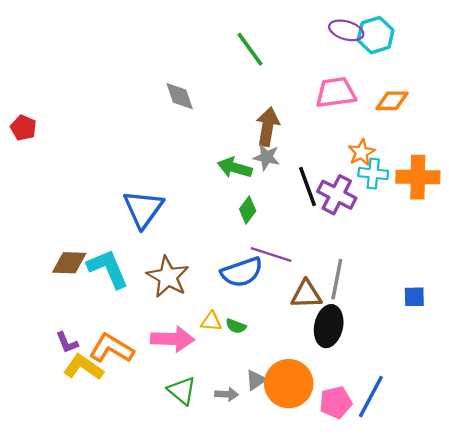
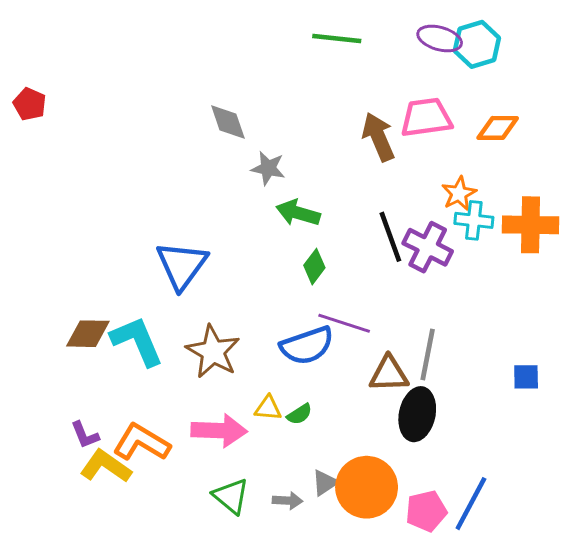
green line: (250, 49) -> (337, 39), moved, turned -48
brown arrow: (268, 127) -> (378, 137), moved, turned -33
red pentagon: (23, 128) -> (30, 104), moved
gray star: (266, 157) -> (268, 168), moved
green semicircle: (236, 326) -> (299, 414), turned -54

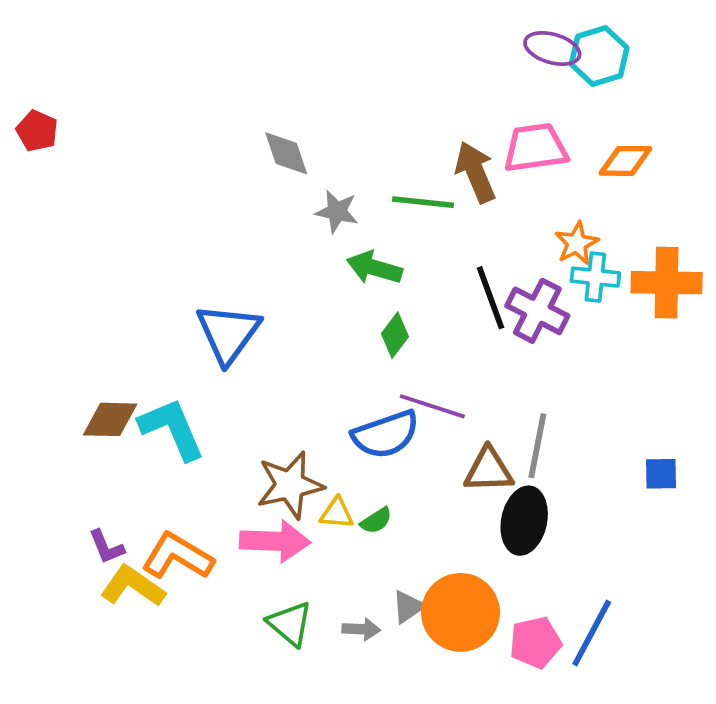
green line: (337, 39) -> (423, 202), moved
brown star: (213, 352) -> (290, 485), moved, turned 30

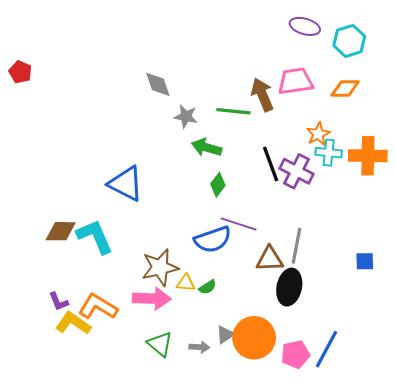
cyan hexagon: (599, 56) -> (349, 41), moved
blue triangle: (228, 333) -> (126, 184), turned -39

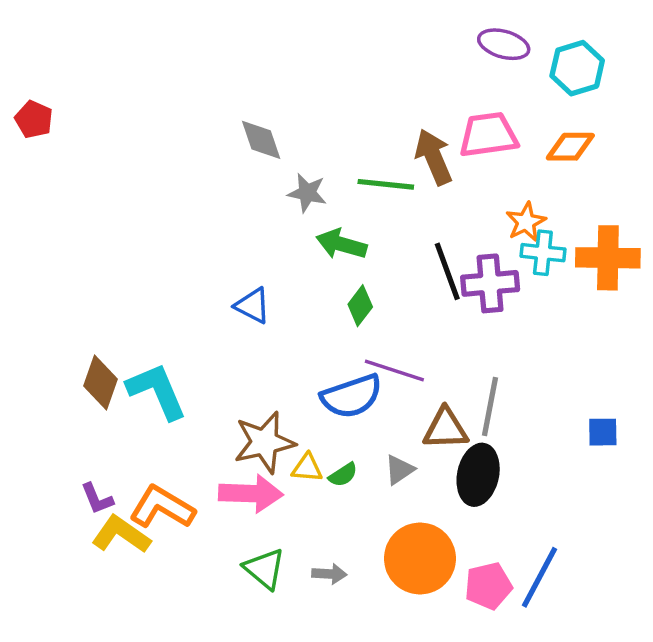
purple cross: (296, 171) -> (490, 283), turned -32
blue triangle: (126, 184) -> (253, 306), moved, size x0.6
brown diamond: (61, 231) -> (100, 383), turned -72
gray triangle: (225, 335) -> (399, 470), moved

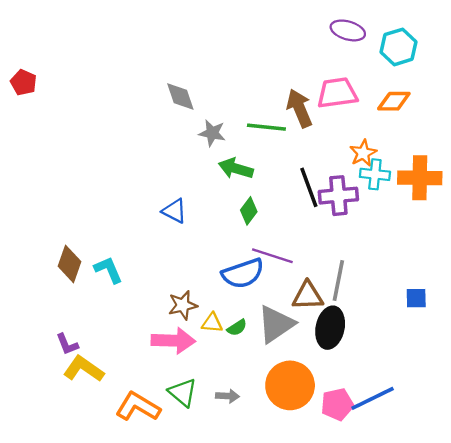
cyan L-shape: (157, 391) -> (108, 270), size x0.7
brown star: (264, 442) -> (183, 305), size x0.7
gray triangle: (399, 470) -> (276, 324), size x1.8
orange L-shape: (162, 507) -> (138, 407), moved
blue line: (540, 577) -> (373, 398), turned 36

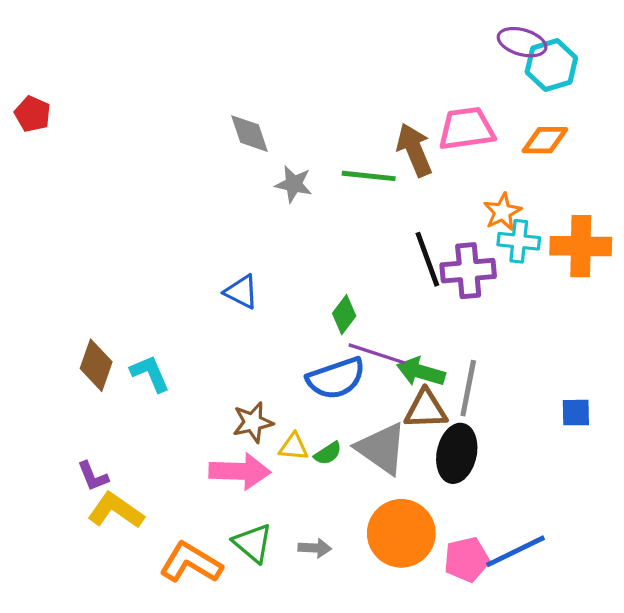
purple ellipse: (348, 30) -> (522, 42), moved
green arrow: (236, 168) -> (421, 372), moved
green diamond: (249, 211) -> (344, 315), moved
gray triangle: (276, 324) -> (382, 448), turned -51

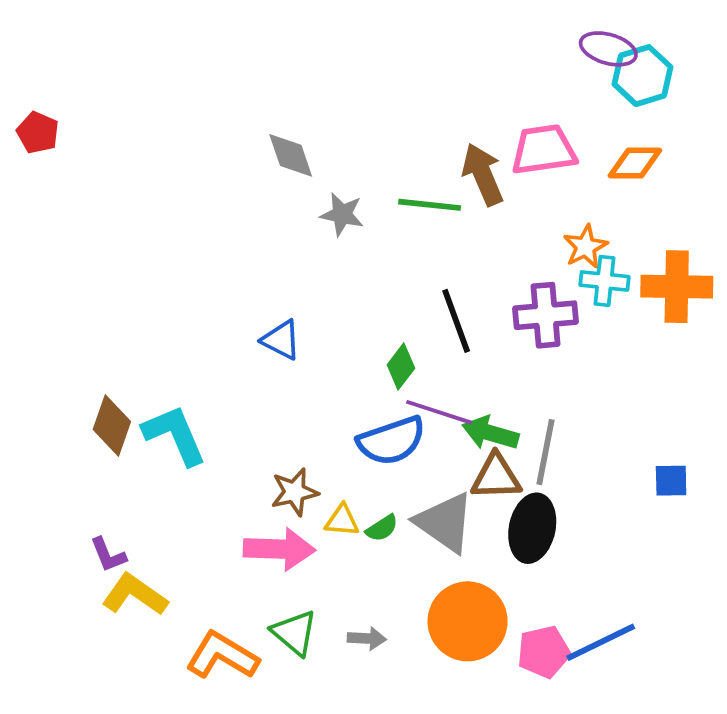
black line: (427, 259) -> (456, 321), moved
cyan L-shape: (150, 373) -> (175, 435), size x1.4

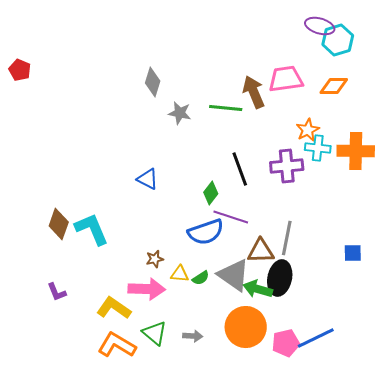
gray diamond: (291, 155) -> (153, 82), turned 36
green arrow: (490, 433) -> (258, 289), moved
brown star: (294, 492) -> (155, 259), size x0.7
yellow L-shape: (135, 595) -> (114, 308), moved

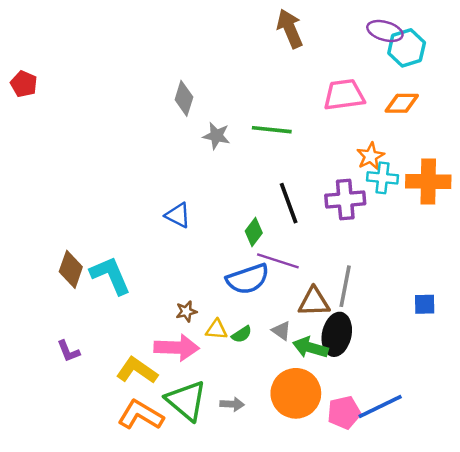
brown arrow: (254, 92) -> (290, 29), moved
gray triangle: (234, 275) -> (281, 331), size x0.5
green triangle: (155, 333) -> (186, 401), size x1.4

